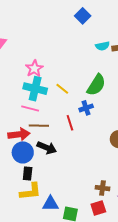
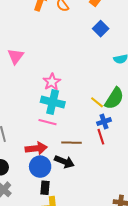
yellow line: (62, 89) -> (97, 102), moved
red line: (70, 123) -> (101, 137), moved
brown line: (39, 126) -> (72, 143), moved

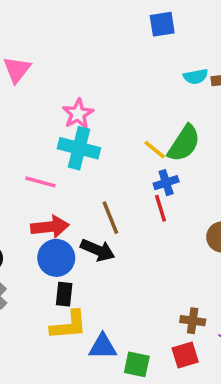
blue square: (101, 29) -> (162, 24), turned 35
pink line: (47, 122) -> (40, 182), moved
brown line: (72, 143) -> (110, 218), turned 66

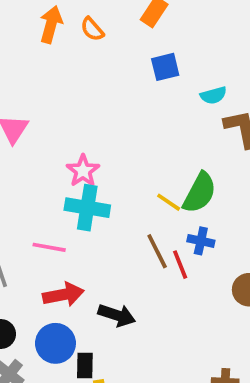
cyan semicircle: (196, 76) -> (213, 95), moved
blue cross: (166, 183) -> (201, 241), moved, turned 35
brown line: (110, 218) -> (157, 251), moved
blue circle: (56, 258) -> (55, 343), moved

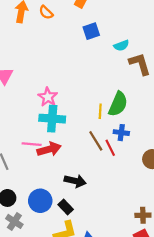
yellow line: (169, 202) -> (100, 111), turned 64
red arrow: (63, 295) -> (49, 149), moved
black rectangle: (85, 366) -> (66, 207), moved, turned -40

